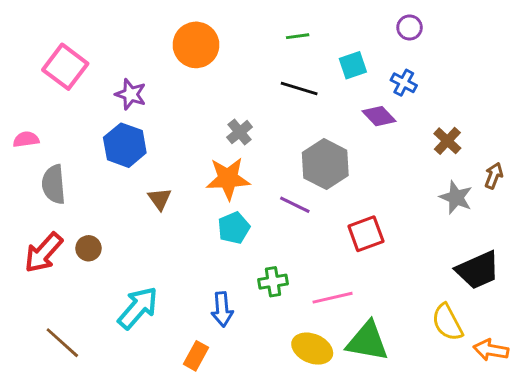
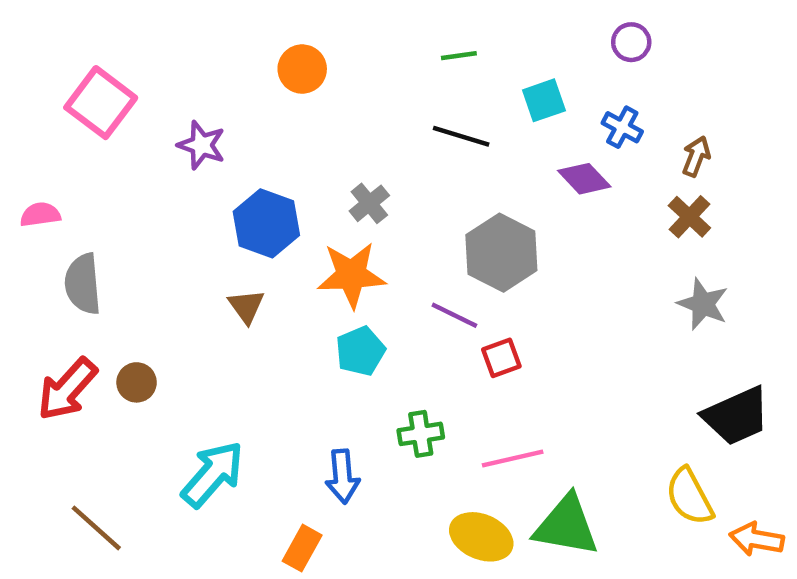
orange circle: (196, 45) -> (302, 69), size x0.7
blue hexagon: (125, 145) -> (266, 223), moved
brown arrow: (494, 176) -> (696, 156), moved
red square: (366, 234) -> (501, 358), moved, size x0.7

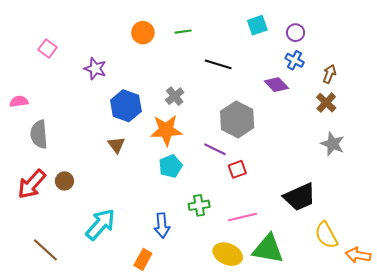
purple circle: (631, 42) -> (296, 33), moved
green line: (459, 56) -> (183, 32), moved
cyan square: (544, 100) -> (257, 25), moved
pink square: (101, 103) -> (48, 49), size x0.6
black trapezoid: (736, 416) -> (300, 197), moved

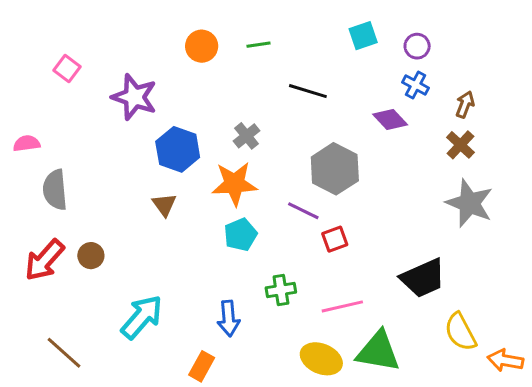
purple star: (95, 69) -> (134, 97), size x1.4
gray star: (333, 144) -> (469, 203), size x1.4

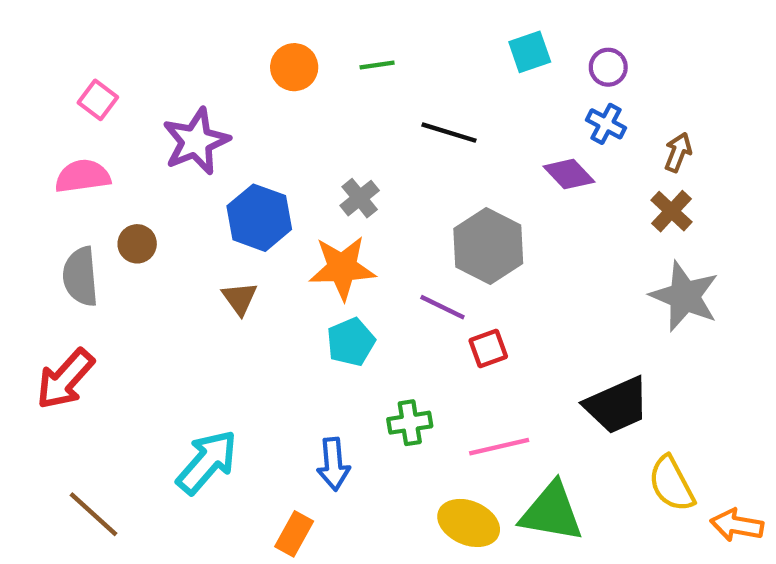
purple star: (134, 97) -> (196, 141), turned 30
pink semicircle: (27, 143) -> (83, 176), moved, size x1.4
brown circle: (91, 256) -> (137, 244), moved

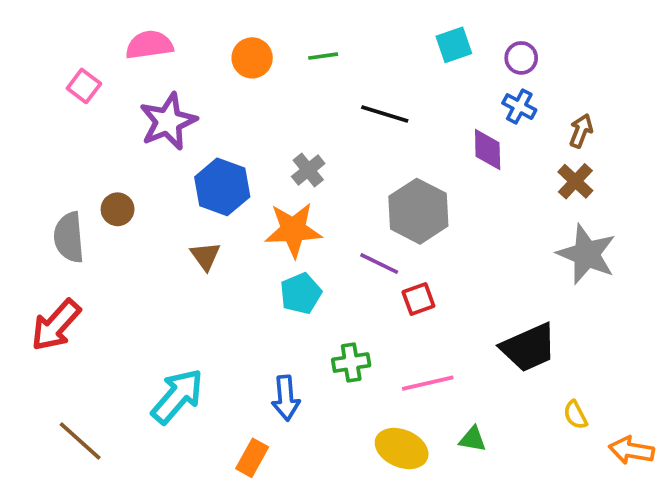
purple diamond: (569, 174) -> (488, 149), turned 42
pink semicircle: (83, 176) -> (149, 45), moved
yellow semicircle: (671, 484) -> (575, 415), size x0.6
green triangle: (552, 512) -> (473, 439), size x0.5

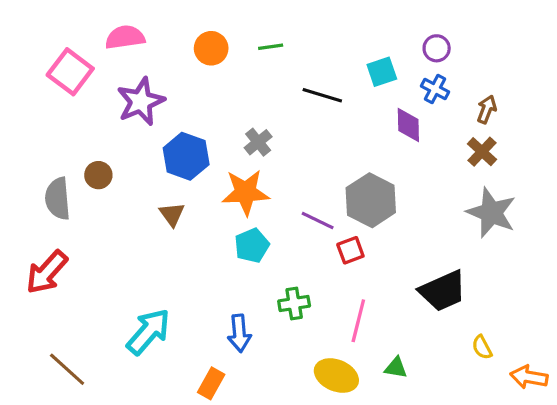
cyan square: (454, 45) -> (382, 72), moved
pink square: (84, 86) -> (70, 72), size x1.6
gray hexagon: (418, 211) -> (371, 200), moved
pink line: (428, 383) -> (358, 321), turned -63

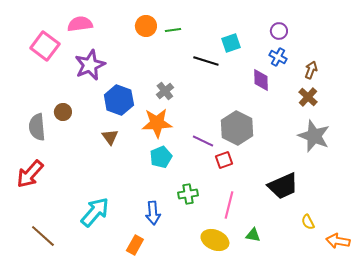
orange circle: (211, 48) -> (146, 26), moved
cyan square: (382, 72) -> (231, 43), moved

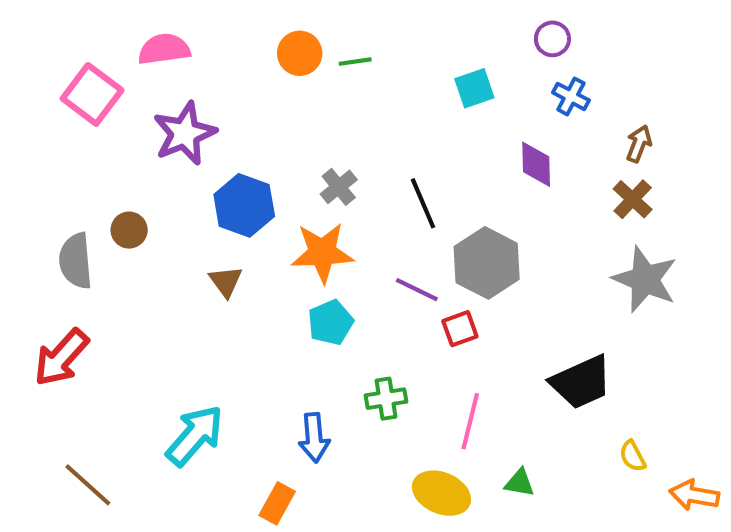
purple circle: (279, 31) -> (552, 39), moved
blue cross: (278, 57) -> (571, 96), moved
black line: (206, 61) -> (423, 203), moved, turned 50

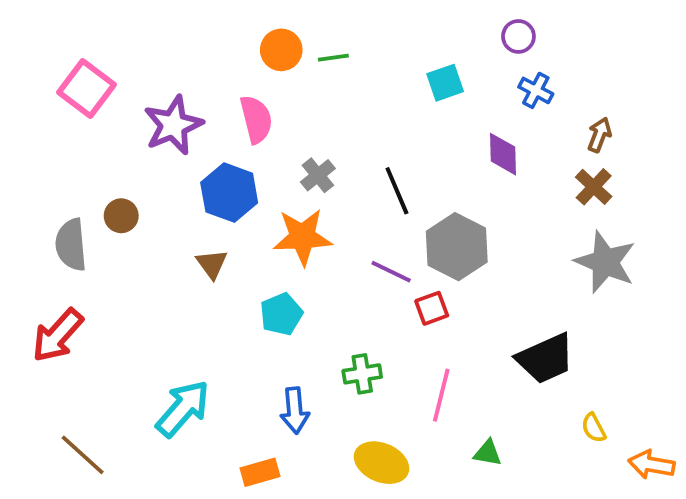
pink semicircle: (164, 49) -> (256, 119), moved, turned 84
cyan pentagon: (330, 323) -> (281, 314), moved
yellow ellipse: (441, 493) -> (382, 463), moved
orange rectangle: (277, 503) -> (260, 472), turned 45

